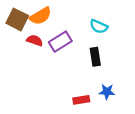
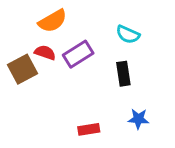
brown square: (17, 19) -> (22, 69), moved, turned 35
red rectangle: (81, 100) -> (89, 129), moved

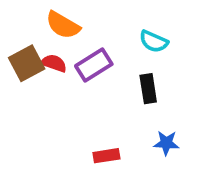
orange semicircle: (53, 21) -> (63, 25), turned 60
brown square: (22, 69) -> (27, 63), moved

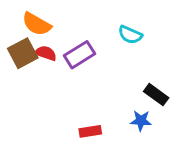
orange semicircle: (63, 25) -> (37, 24), moved
black rectangle: (148, 89) -> (156, 95), moved, turned -45

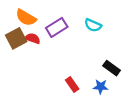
purple rectangle: (80, 55) -> (57, 27), moved
red rectangle: (90, 131) -> (72, 84), moved, turned 64

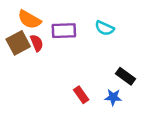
purple rectangle: (57, 27) -> (64, 31), turned 30
red semicircle: (33, 38) -> (37, 43), turned 48

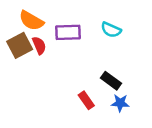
black rectangle: (126, 76) -> (111, 81), moved

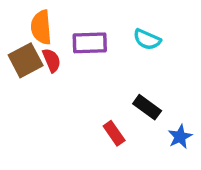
orange semicircle: (31, 21) -> (41, 27), turned 55
blue star: (120, 103) -> (180, 137), moved, turned -30

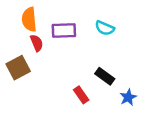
brown square: (26, 60) -> (18, 68), moved

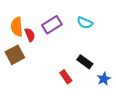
orange semicircle: (29, 19) -> (17, 27), moved
purple rectangle: (64, 31) -> (52, 25), turned -30

